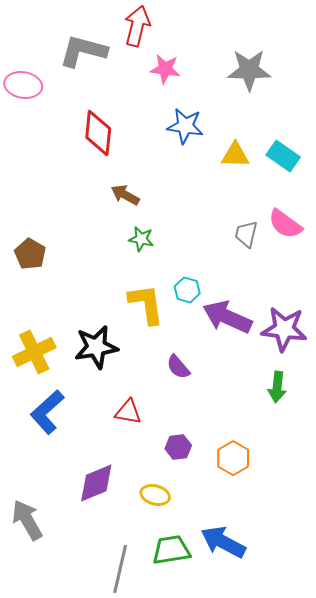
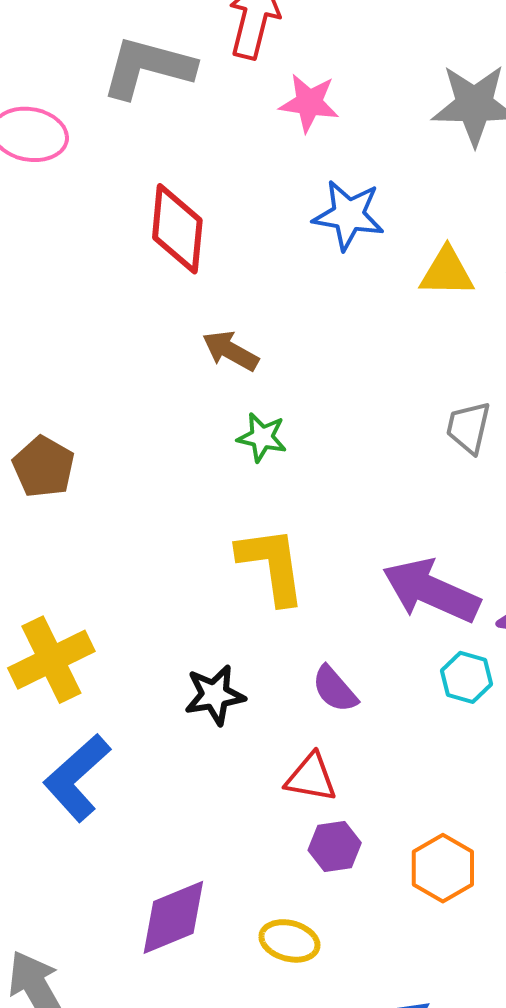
cyan hexagon: (187, 290) -> (466, 677), moved
black star: (96, 347) -> (215, 695), moved, size x0.7
red triangle: (128, 412) -> (311, 778), moved

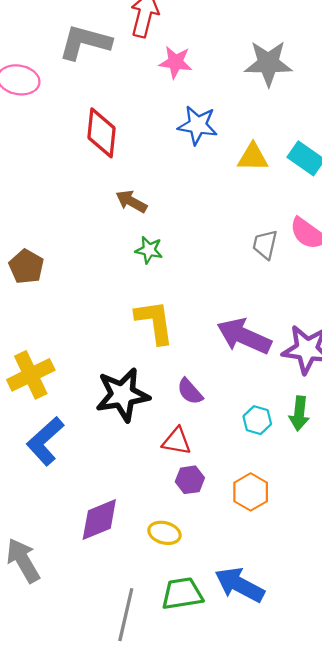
cyan hexagon: (466, 677) -> (257, 420), moved
black star: (215, 695) -> (122, 395), size x1.6

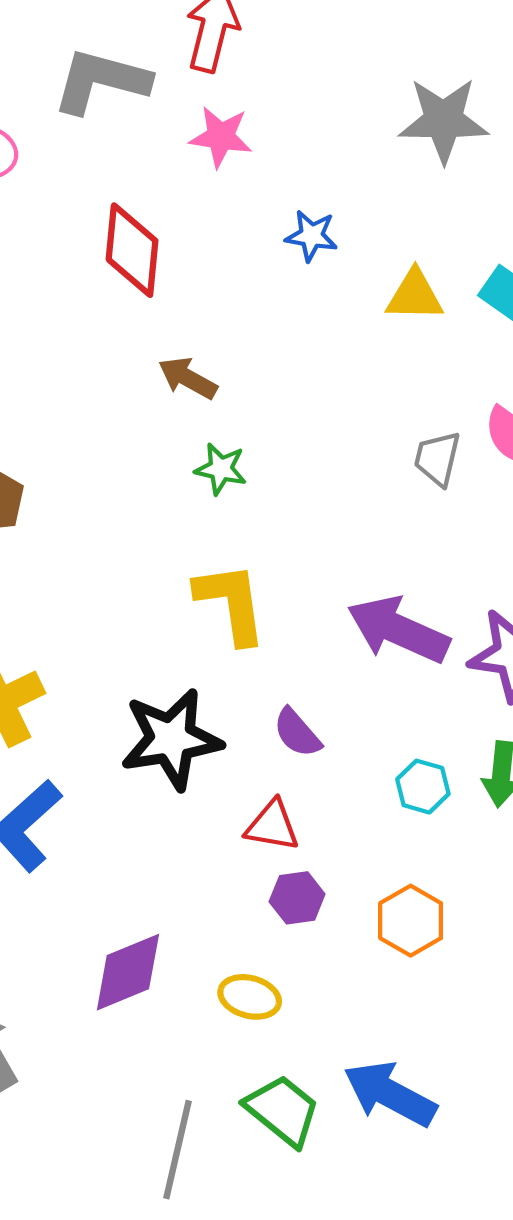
pink star: (176, 62) -> (221, 137), moved
blue star: (198, 125) -> (312, 236), size x0.7
green trapezoid: (182, 594) -> (283, 1110), turned 48

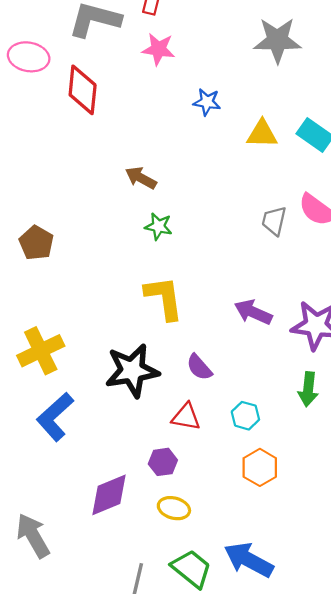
red diamond: (132, 250) -> (83, 90), moved
purple arrow: (398, 630) -> (253, 312), size x0.7
cyan hexagon: (423, 787) -> (245, 416), moved
purple hexagon: (297, 898) -> (163, 462), moved

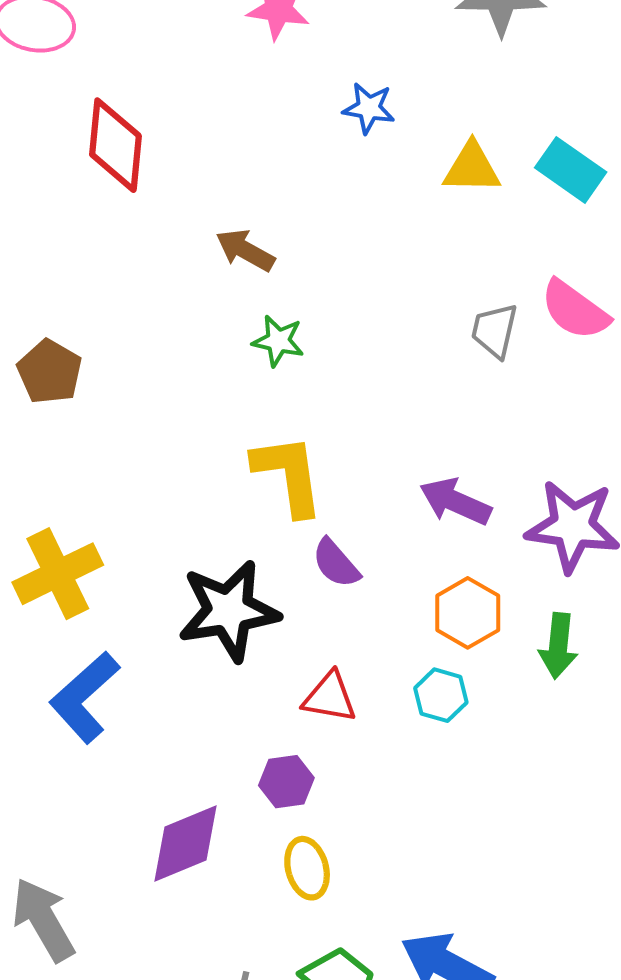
red diamond: (83, 90) -> (115, 145), moved
purple semicircle: (199, 367) -> (336, 563), moved
orange hexagon: (260, 467) -> (468, 613), moved
yellow ellipse: (174, 508) -> (307, 868), turned 60

